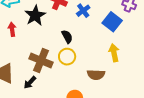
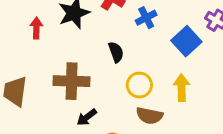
yellow circle: (67, 57) -> (139, 85), moved
brown cross: (41, 60) -> (72, 81), turned -30
black arrow: (30, 82) -> (87, 117), moved

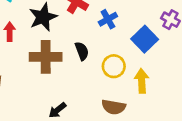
brown cross: (72, 81) -> (46, 57), moved
yellow circle: (139, 85) -> (114, 66), moved

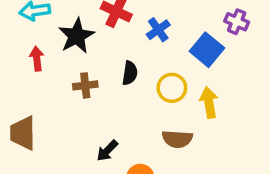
black semicircle: (82, 51) -> (130, 73), turned 36
brown cross: (46, 57) -> (85, 85), size x0.6

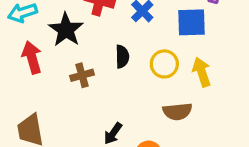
blue square: (207, 50) -> (192, 22), turned -32
red arrow: (37, 59) -> (32, 57), size x1.4

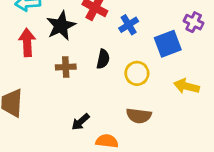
blue square: (192, 22) -> (168, 44), turned -32
yellow arrow: (202, 72) -> (186, 86), moved, turned -70

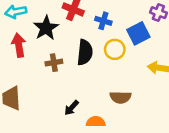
blue cross: (129, 25) -> (103, 21), turned -35
black semicircle: (103, 59) -> (85, 52), size x1.5
yellow circle: (137, 73) -> (115, 49), moved

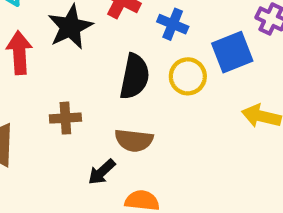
brown cross: (54, 63) -> (65, 118), moved
brown semicircle: (120, 97) -> (134, 140), moved

